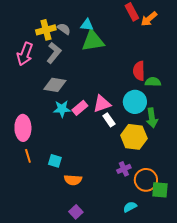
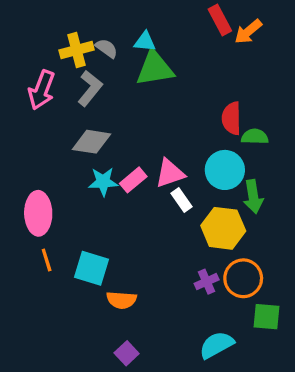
cyan square: (55, 161) -> (92, 268), size x1.5
orange circle: (146, 180) -> (243, 278), moved
cyan semicircle: (130, 207) -> (217, 345), size x1.5

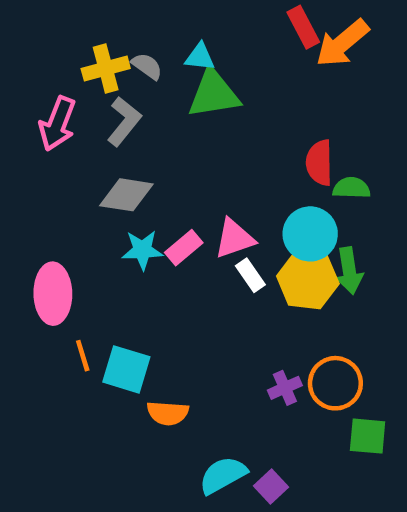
orange arrow: (248, 32) -> (342, 43), size x1.4
yellow hexagon: (223, 228) -> (308, 280), moved
orange line: (47, 260) -> (83, 356), moved
cyan semicircle: (217, 345) -> (223, 475), moved
purple square: (127, 353) -> (271, 487), moved

